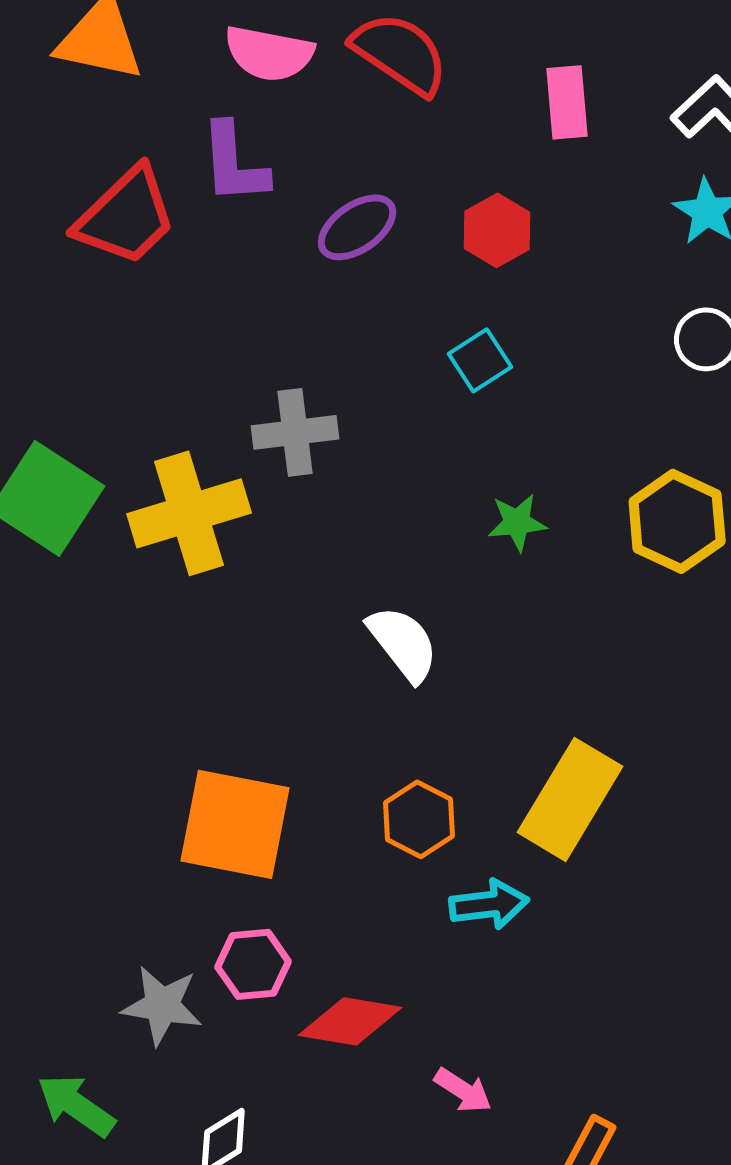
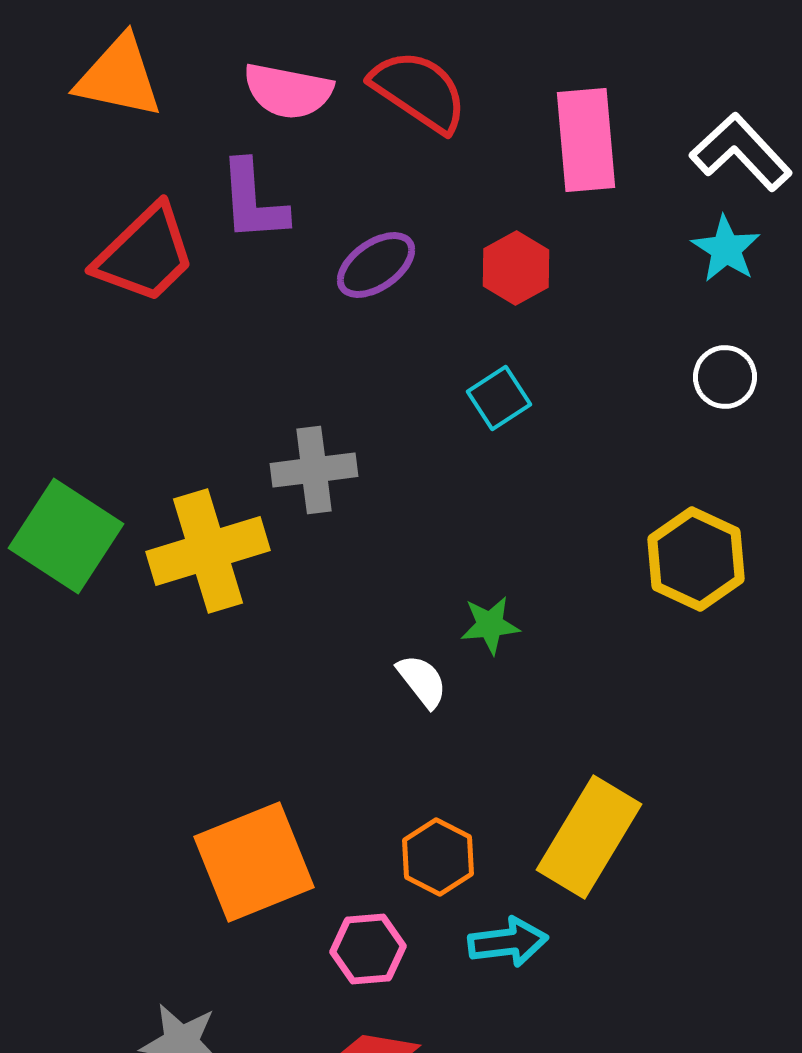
pink rectangle: (567, 102) -> (586, 140), size x1.4
green star: (517, 522) -> (490, 625), moved
white semicircle: (403, 643) -> (422, 681), size x0.7
orange square: (235, 824) -> (254, 862), turned -33
pink hexagon: (253, 964) -> (368, 949), moved

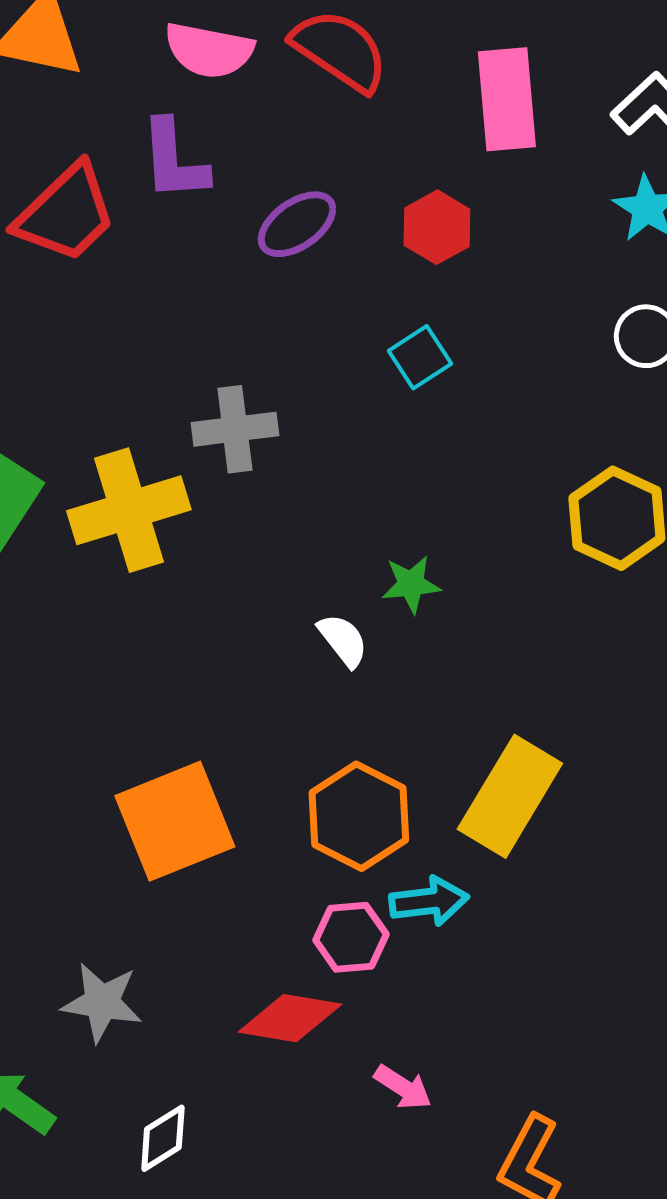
orange hexagon: (438, 857) -> (359, 816), size x1.4
pink hexagon: (368, 949) -> (351, 937), moved

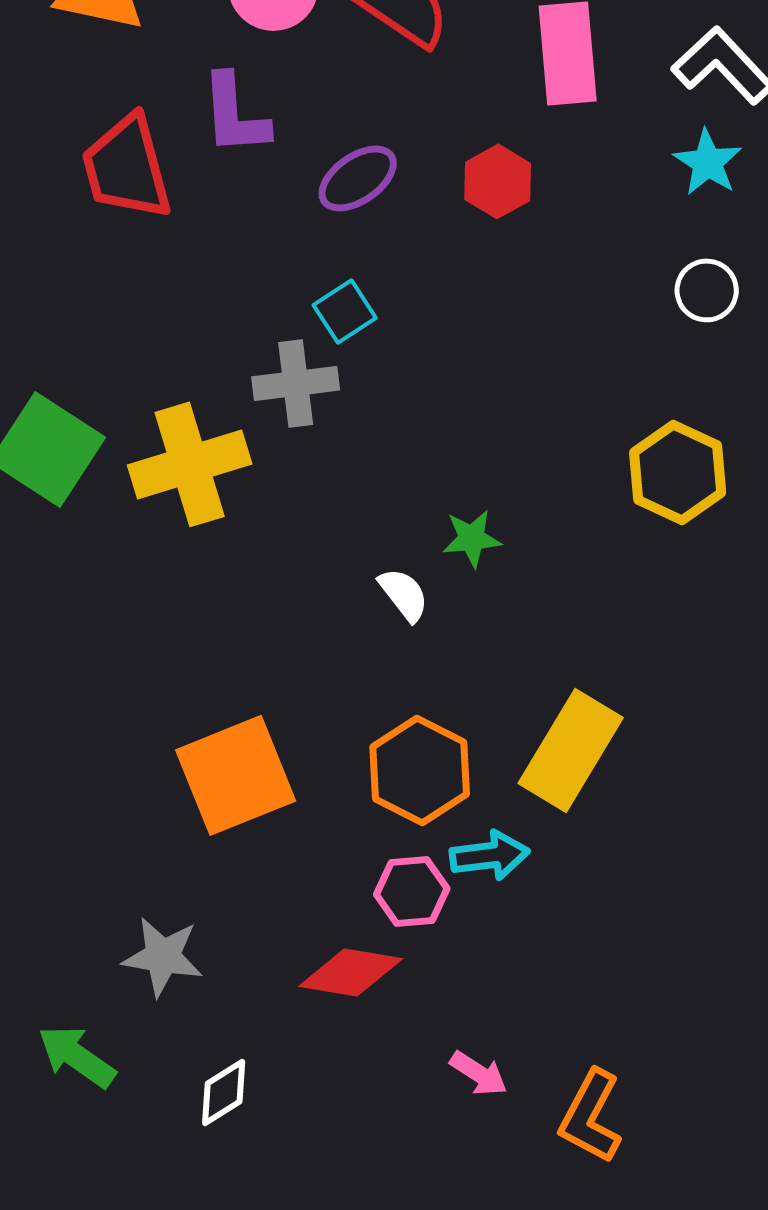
red trapezoid: (66, 213) -> (127, 167), turned 119
cyan square: (420, 357) -> (345, 311), moved
pink arrow: (403, 1087) -> (479, 1073), moved

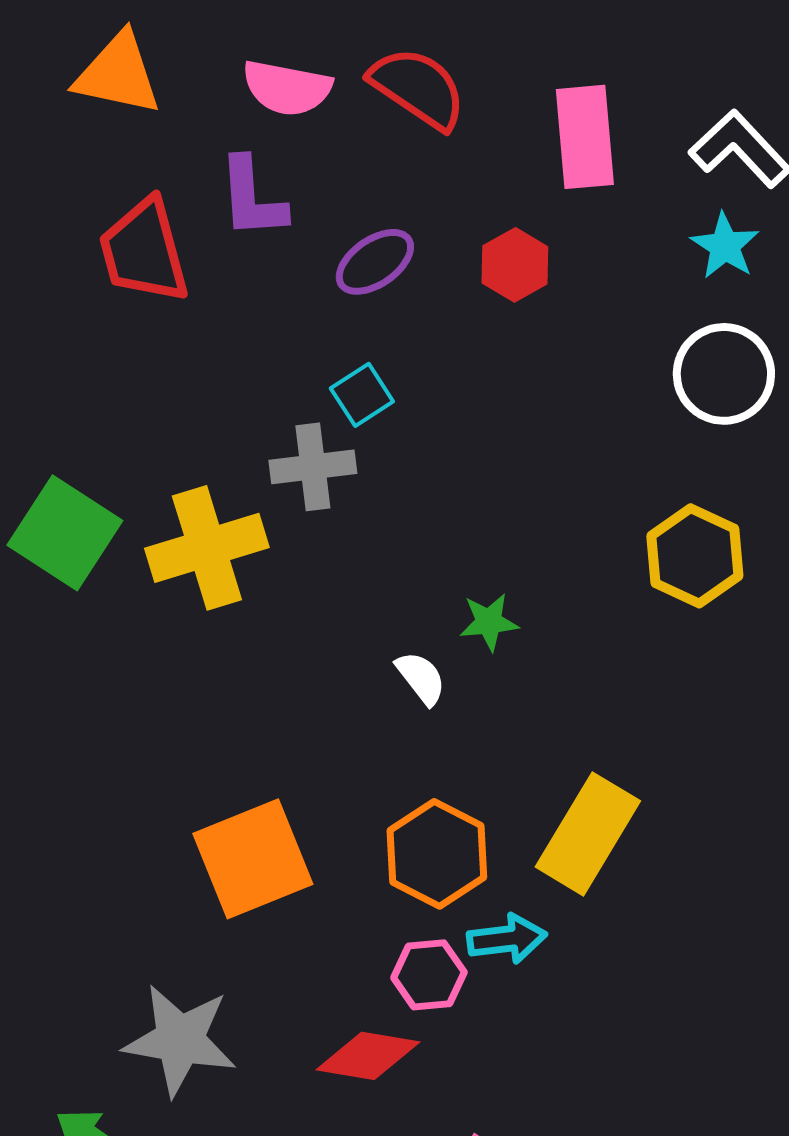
white circle: (707, 290) -> (724, 374), size x1.6
gray star: (163, 956) -> (180, 1040), size x1.4

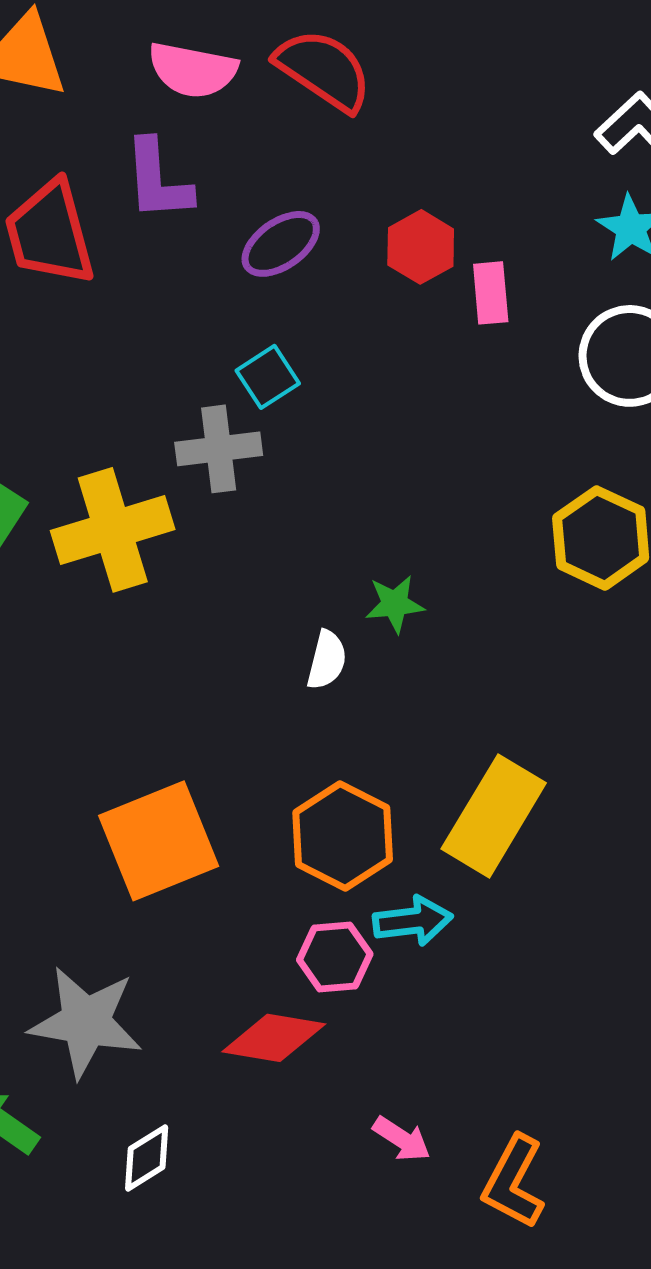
pink rectangle: (585, 137) -> (491, 293), moved, size x0.6
white semicircle: (421, 678) -> (327, 660), turned 52

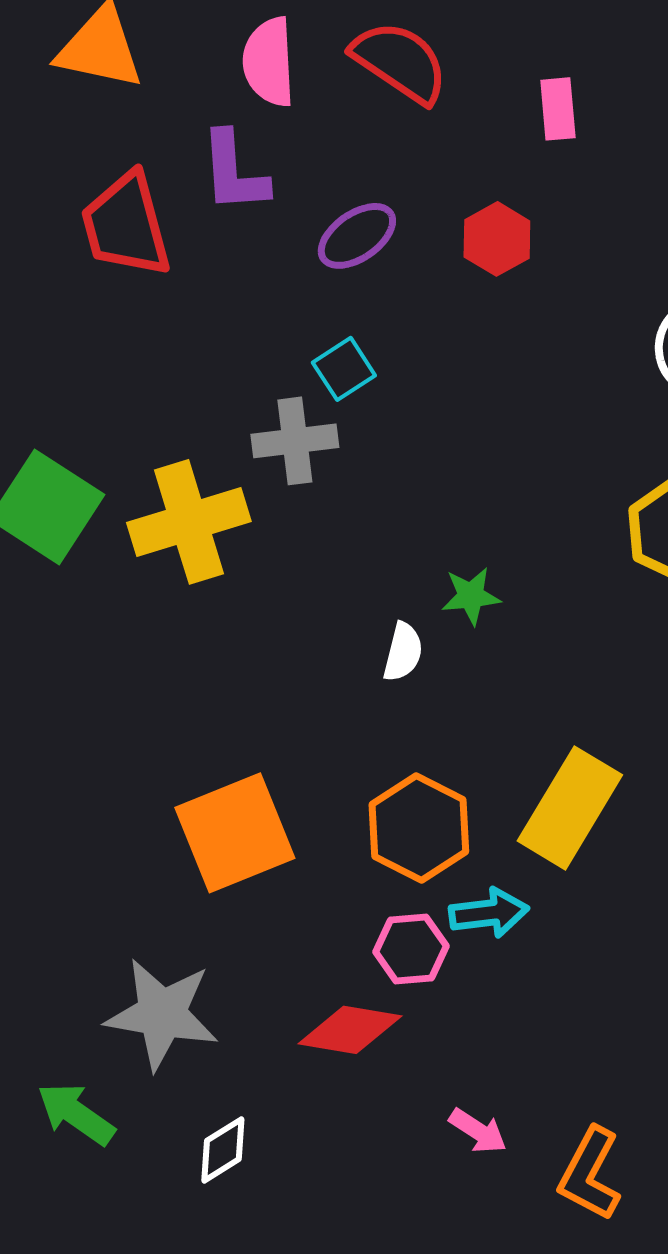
pink semicircle: (193, 70) -> (269, 62), turned 76
pink rectangle: (491, 293) -> (558, 109), moved

